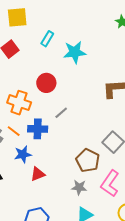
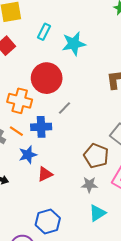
red circle: (46, 83) -> (47, 78), size x1.5

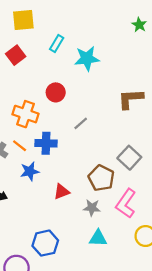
red circle: (47, 78) -> (56, 92), size x0.6
gray line: (65, 108) -> (81, 123), moved
red triangle: (45, 174) -> (62, 192), moved
cyan triangle: (97, 213) -> (98, 238), turned 30

